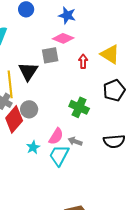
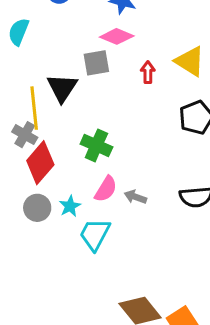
green cross: (79, 107) -> (96, 145), moved
gray circle: (29, 109) -> (37, 208), moved
cyan trapezoid: (59, 155) -> (95, 234), moved

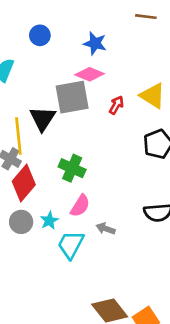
gray square: (96, 63) -> (72, 97), size x1.5
red arrow: (148, 72) -> (116, 105), turned 30
gray arrow: (135, 197) -> (106, 229), moved

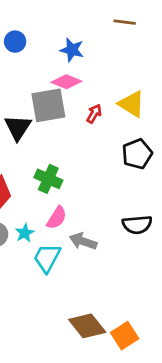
gray arrow: (106, 229) -> (83, 241), size x1.4

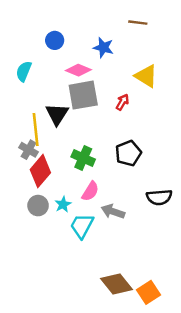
brown line: (125, 22) -> (138, 23), moved
pink diamond: (66, 82) -> (78, 70), moved
yellow triangle: (132, 104) -> (146, 76), moved
black pentagon: (137, 154) -> (128, 153), moved

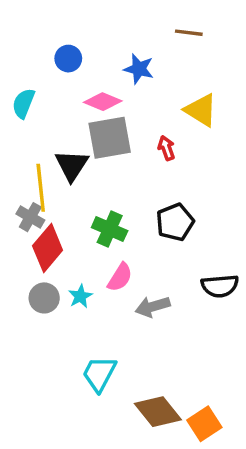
red arrow: (122, 102) -> (166, 148), turned -49
gray arrow: (113, 212) -> (153, 307), turned -35
cyan trapezoid: (82, 226) -> (99, 374), moved

